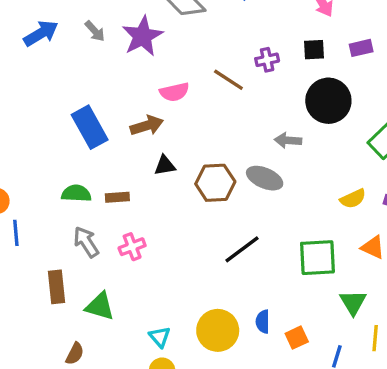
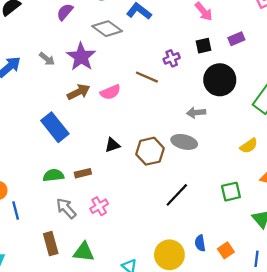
brown arrow: (147, 126) -> (79, 92), moved
green square: (317, 258) -> (231, 192), size x0.7

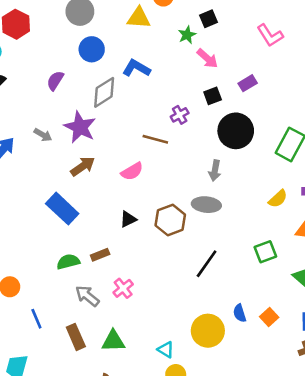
gray diamond: (107, 29) -> (104, 92), turned -60
pink semicircle: (110, 92) -> (132, 171), moved
gray arrow: (196, 113) -> (215, 171), turned -66
blue line: (16, 210) -> (36, 319), moved

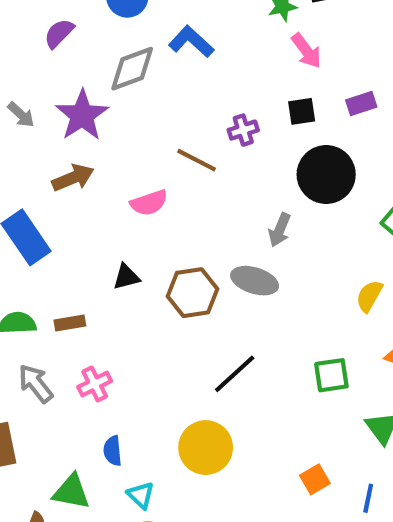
yellow semicircle: (278, 199) -> (369, 296), turned 150
blue semicircle: (240, 313) -> (113, 451), moved
yellow circle: (208, 331) -> (206, 448), moved
green triangle: (113, 341) -> (71, 492), moved

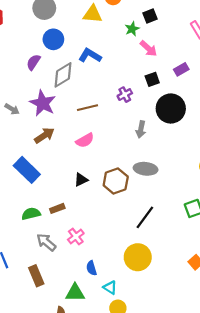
purple semicircle: (59, 33) -> (33, 62), moved
brown line: (197, 160) -> (87, 108), moved, turned -30
gray arrow: (280, 230) -> (141, 129), moved

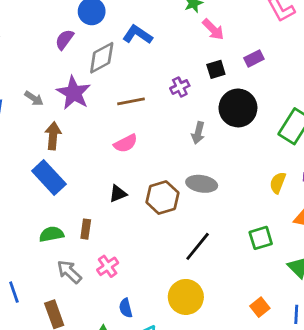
brown arrow: (44, 135) -> (53, 136), moved, turned -54
brown rectangle: (57, 208) -> (86, 229), turned -64

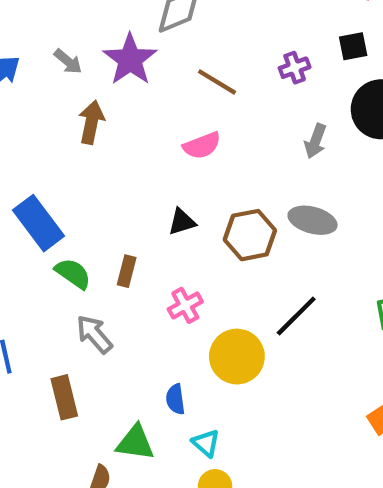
brown line: (131, 101) -> (217, 82), turned 36
blue rectangle: (49, 178) -> (39, 223), moved
green semicircle: (51, 234) -> (73, 273), turned 40
pink cross: (108, 266) -> (185, 305), moved
yellow circle: (186, 297) -> (237, 357), moved

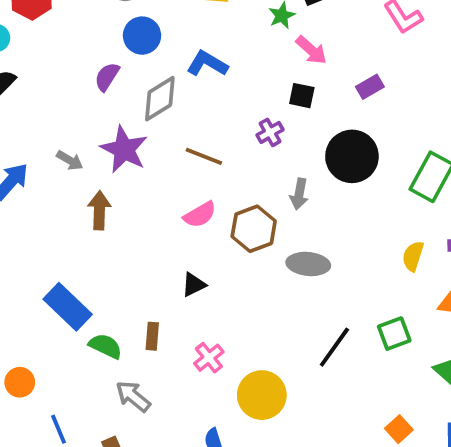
black square: (353, 46) -> (302, 96), moved, turned 32
brown hexagon: (250, 235) -> (254, 229), moved
black line: (296, 316) -> (334, 347), moved

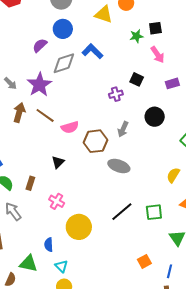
pink arrow: (311, 50) -> (158, 55), moved
brown line: (204, 156) -> (45, 115), moved
black circle: (352, 156) -> (155, 117), size x0.7
black triangle: (194, 285) -> (58, 162), turned -32
pink cross: (209, 358) -> (57, 201), turned -35

